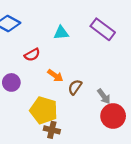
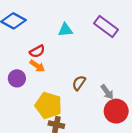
orange arrow: (55, 76) -> (37, 66), moved

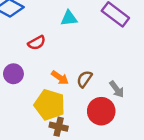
orange arrow: (37, 66) -> (60, 78), moved
red circle: (116, 111) -> (101, 111), moved

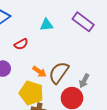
brown semicircle: (84, 79) -> (59, 73), size x1.6
gray arrow: (117, 89) -> (84, 81), turned 64

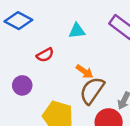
orange arrow: (39, 72) -> (84, 71), moved

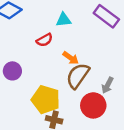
red semicircle: (45, 55) -> (45, 40), moved

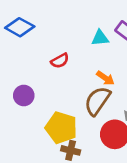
cyan triangle: (64, 20) -> (100, 38), moved
orange arrow: (71, 58) -> (105, 78), moved

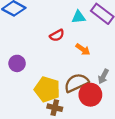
red semicircle: (60, 61) -> (57, 35), moved
brown semicircle: (97, 101) -> (76, 83), moved, turned 30

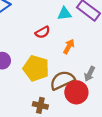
orange arrow: (83, 49) -> (69, 46), turned -96
yellow pentagon: (47, 89) -> (36, 68), moved

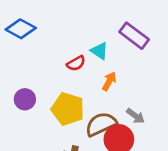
cyan triangle: (64, 14) -> (100, 51), moved, turned 40
gray arrow: (90, 74) -> (135, 116), turned -80

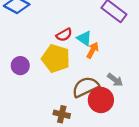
cyan triangle: (100, 51) -> (84, 38), moved
yellow pentagon: (68, 109) -> (56, 58), moved

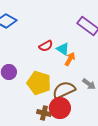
yellow pentagon: (56, 58) -> (39, 83), moved
red circle: (101, 100) -> (60, 108), moved

